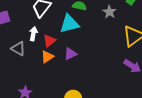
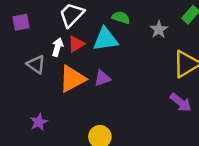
red triangle: (49, 41) -> (76, 44), moved
orange triangle: (47, 57) -> (72, 79), size x1.6

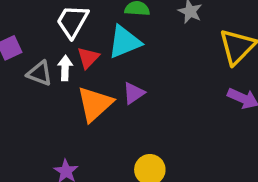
gray triangle: (36, 64) -> (40, 73), moved

